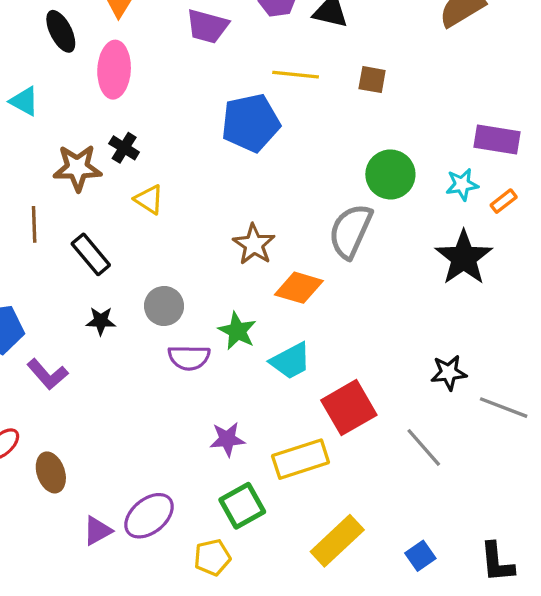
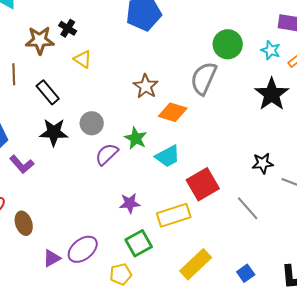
cyan star: (462, 184) -> (271, 50), turned 30
black star: (101, 321) -> (54, 132), size x1.6
purple semicircle: (189, 358) -> (107, 154), turned 135

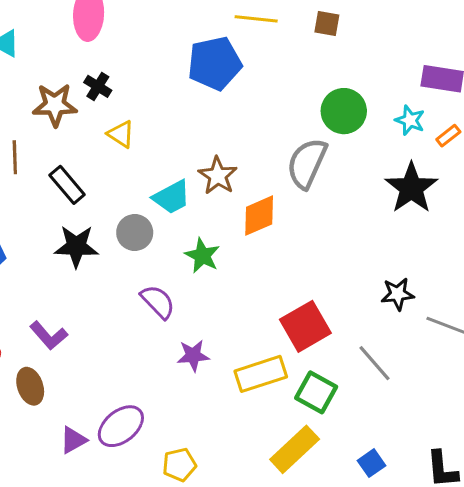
orange diamond: (173, 112) -> (259, 216), turned -40
purple semicircle: (107, 154) -> (158, 302), moved, turned 90
cyan trapezoid: (168, 156) -> (172, 197), moved
purple L-shape: (22, 164) -> (49, 336), moved
green square: (139, 243) -> (316, 392), moved, turned -32

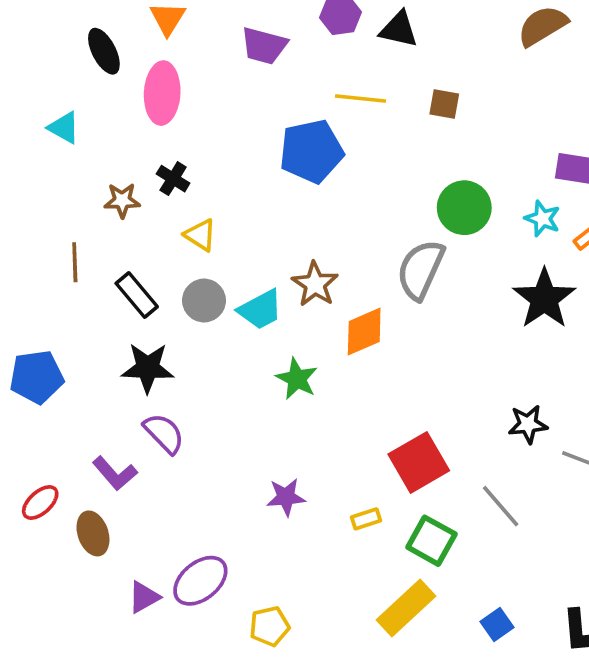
brown star: (55, 105) -> (122, 200), size x0.7
gray circle: (135, 233) -> (204, 301), moved
purple semicircle: (158, 302) -> (164, 433), moved
yellow rectangle: (261, 374) -> (366, 519), size x0.5

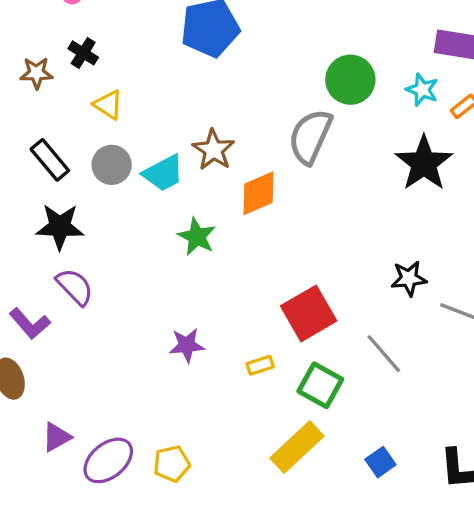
purple ellipse: (200, 581) -> (108, 460), moved

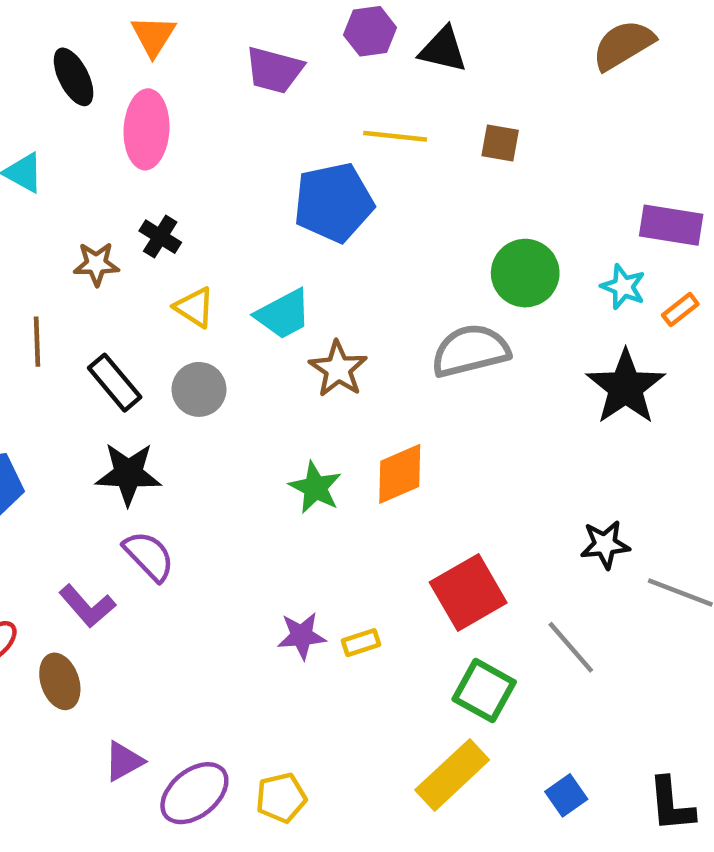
gray semicircle: (310, 136) -> (470, 351), turned 52
cyan trapezoid: (163, 173) -> (283, 314), moved
orange diamond: (259, 193) -> (400, 474), moved
yellow rectangle: (260, 365) -> (361, 643), moved

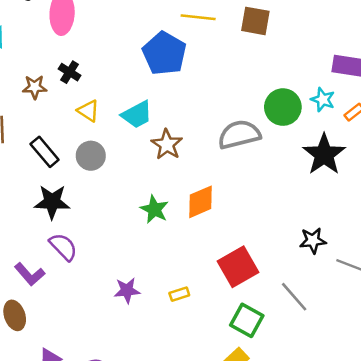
brown square: (500, 143) -> (255, 21), size x1.4
blue pentagon: (334, 202) -> (164, 53), turned -30
green circle: (525, 273) -> (283, 107), moved
purple star: (302, 636) -> (127, 290), moved

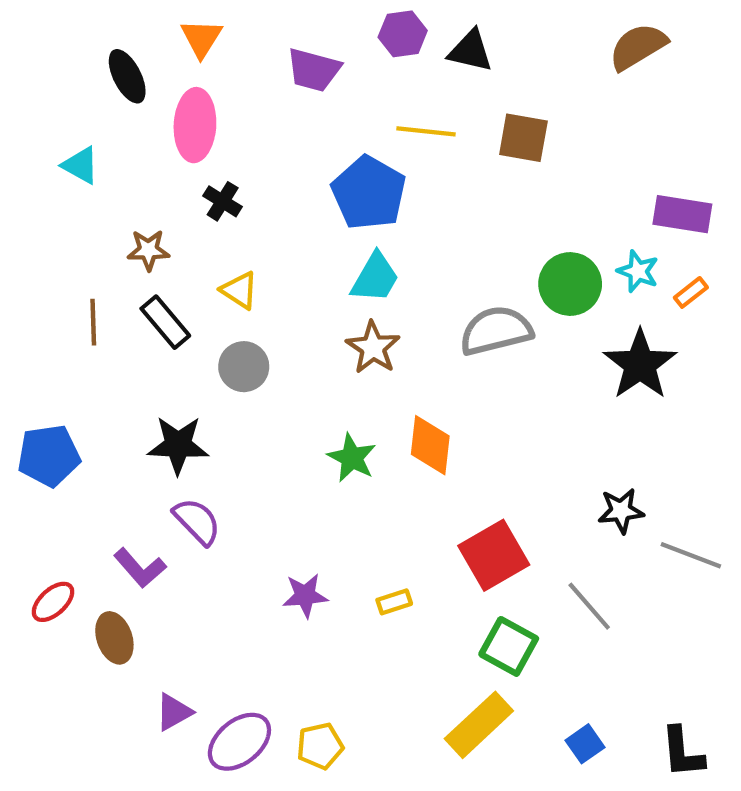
black cross: (70, 72) -> (223, 201), moved
cyan trapezoid: (137, 115) -> (375, 278), moved, turned -32
black rectangle: (45, 152) -> (165, 322), moved
orange diamond: (201, 202) -> (430, 445), turned -60

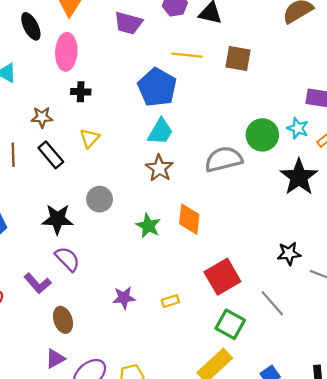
black cross: (223, 201) -> (81, 92), turned -30
yellow triangle: (239, 290) -> (90, 138), turned 40
gray circle: (244, 367) -> (100, 199), moved
brown ellipse: (114, 638) -> (63, 320), moved

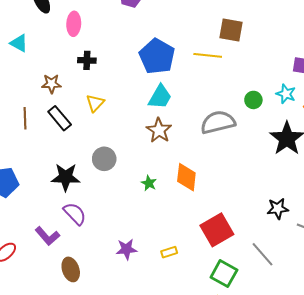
pink ellipse: (66, 52) -> (74, 24), size x0.7
yellow line: (187, 55) -> (208, 55), moved
green circle: (262, 135) -> (253, 100), size x0.6
green star: (148, 226) -> (149, 183), size x0.7

